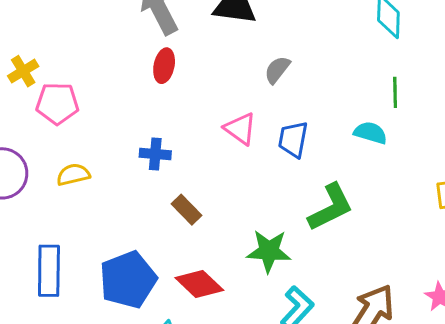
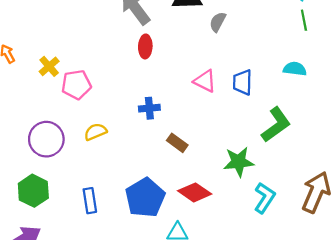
gray semicircle: (277, 70) -> (218, 22), moved
green line: (395, 92) -> (304, 20), moved
blue rectangle: (49, 271) -> (90, 201), size x0.7

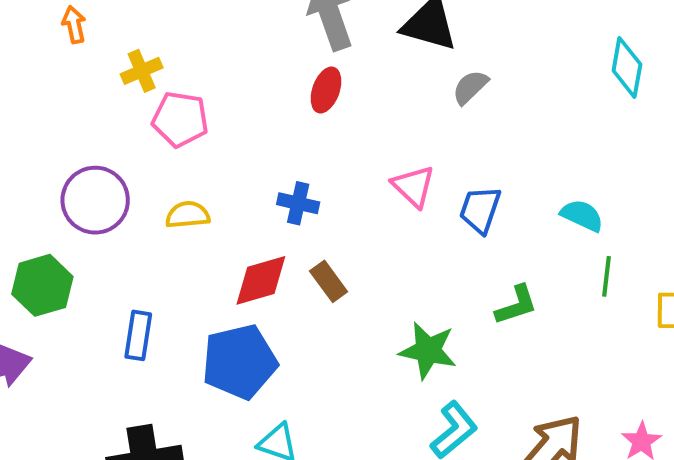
green line: (304, 20) -> (607, 276), moved
green L-shape: (276, 125) -> (516, 305), size x0.7
red diamond: (195, 192) -> (261, 280), moved, turned -68

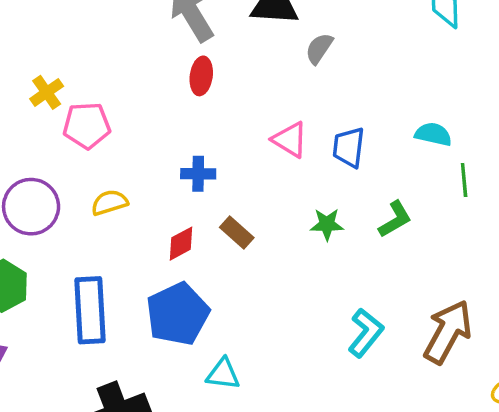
red diamond: (261, 280) -> (181, 244), size x0.7
blue rectangle: (138, 335) -> (90, 310), size x1.6
green star: (428, 350) -> (327, 224), moved, size x0.7

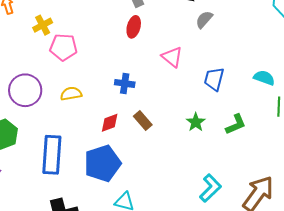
pink triangle: (290, 140) -> (172, 57), moved
green star: (327, 224) -> (196, 122), turned 30

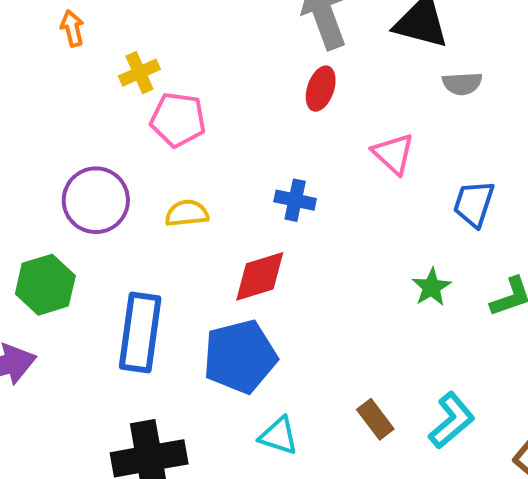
gray semicircle: (204, 20) -> (462, 84), turned -138
brown rectangle: (143, 120) -> (375, 419), moved
red diamond: (110, 123) -> (260, 276), size x1.4

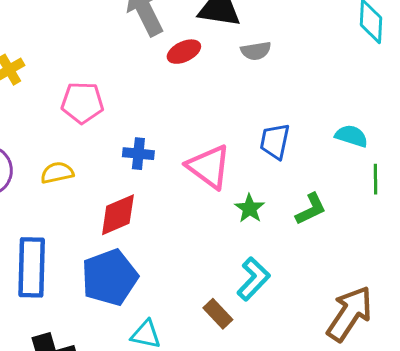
red ellipse: (321, 89) -> (184, 52), moved, turned 52
pink pentagon: (178, 120) -> (82, 103), moved
pink triangle: (393, 154) -> (209, 167), moved, size x1.4
cyan L-shape: (452, 420) -> (253, 279), moved

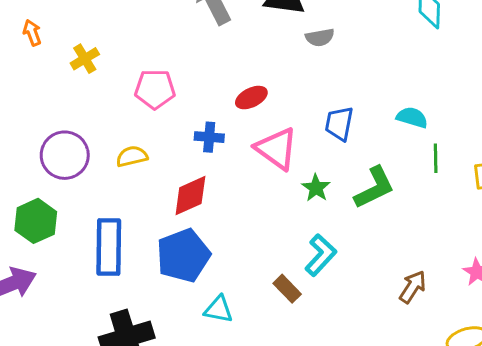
red ellipse: (184, 52) -> (251, 98), moved
green L-shape: (311, 209) -> (374, 188), size x1.4
brown arrow: (350, 314) -> (413, 287), size x0.6

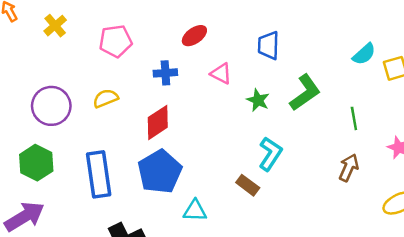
cyan semicircle: (412, 117) -> (364, 54), moved, turned 130
pink triangle: (276, 149) -> (221, 74), size x0.6
green line: (436, 158) -> (354, 118), moved

